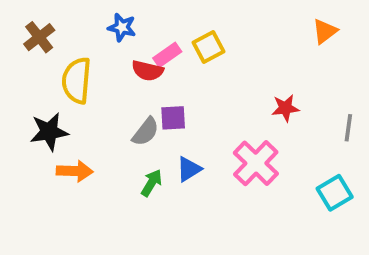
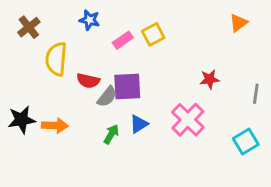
red semicircle: (148, 71) -> (88, 81), moved
purple square: (173, 118) -> (127, 86), size x1.5
black star: (49, 132) -> (22, 120), moved

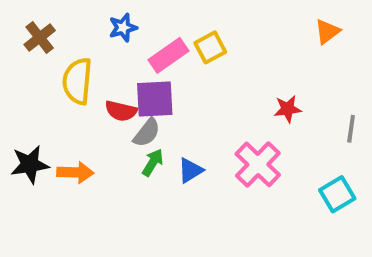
blue star: (90, 20) -> (123, 28), turned -30
pink rectangle: (123, 40) -> (169, 55), size x1.4
purple square: (127, 86) -> (155, 99), moved
green arrow: (111, 134) -> (153, 162), moved

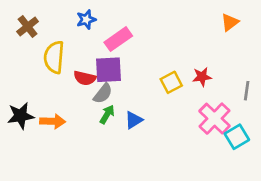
yellow square: (210, 47) -> (171, 82), moved
pink cross: (258, 164) -> (215, 119), moved

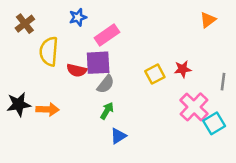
gray semicircle: (103, 93) -> (106, 84), moved
green arrow: (107, 114) -> (107, 111), moved
blue triangle: (134, 120) -> (118, 136), moved

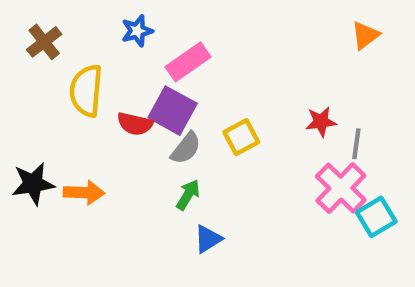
purple square: (98, 63) -> (173, 111), turned 32
yellow square: (155, 74) -> (241, 137), moved
gray line: (223, 82) -> (356, 144), moved

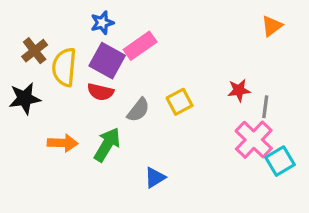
brown cross: (44, 42) -> (35, 51), moved
purple square: (173, 111) -> (107, 61), moved
black star: (33, 184) -> (25, 98), moved
green arrow: (188, 195) -> (107, 145), moved, size x1.5

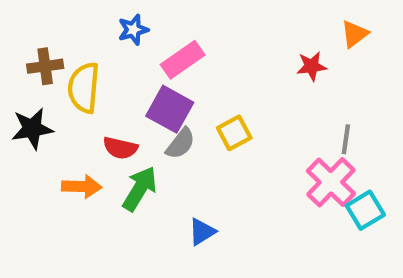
brown cross: (35, 51) -> (45, 66), turned 30
purple square: (107, 61) -> (170, 109), moved
red star: (239, 90) -> (312, 66), moved
red semicircle: (100, 92) -> (120, 148), moved

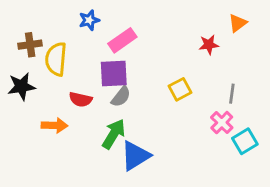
purple square: (170, 109) -> (114, 74), turned -32
yellow square: (234, 133) -> (180, 89), moved
pink cross: (331, 182) -> (222, 123), size x0.7
green arrow: (140, 189) -> (114, 134), moved
blue triangle: (202, 232) -> (135, 156), size x1.6

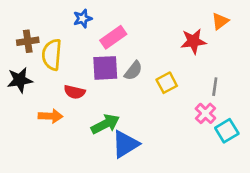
red star: (209, 45) -> (193, 41), size x1.4
gray semicircle: (121, 97) -> (133, 71), moved
green arrow: (114, 134) -> (105, 124), turned 32

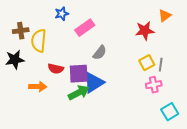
purple square: (105, 68) -> (79, 74), moved
yellow square: (167, 83) -> (147, 63), moved
pink cross: (205, 113) -> (154, 85), turned 35
cyan square: (227, 131) -> (170, 112), moved
blue triangle: (125, 144) -> (94, 83), moved

